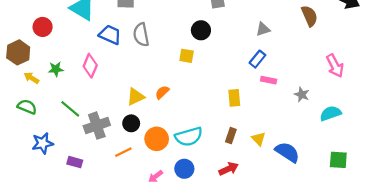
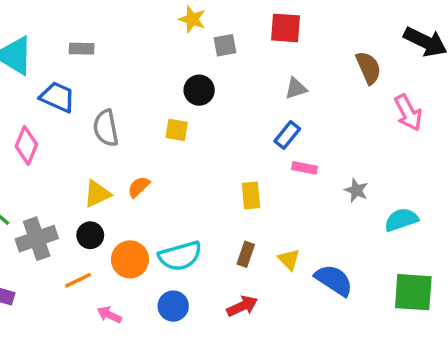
gray semicircle: (141, 35) -> (106, 128), moved
pink arrow: (335, 66) -> (408, 113), moved
green square: (338, 160) -> (413, 292), size x1.4
pink arrow: (156, 176) -> (109, 315), moved, turned 64

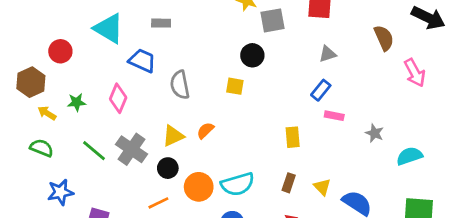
gray square: (225, 45) -> (272, 20), size x1.4
gray cross: (37, 239) -> (132, 149), moved, turned -36

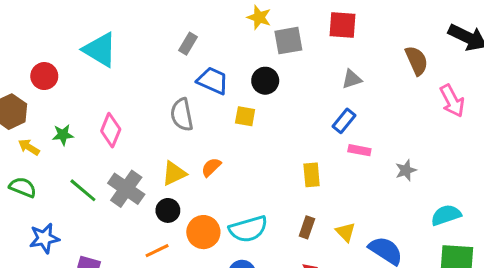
gray rectangle: (161, 23) -> (188, 44), moved, turned -60
blue trapezoid: (142, 61) -> (213, 81), moved
gray star: (375, 133) -> (406, 170), turned 30
cyan semicircle: (409, 156) -> (446, 215), moved

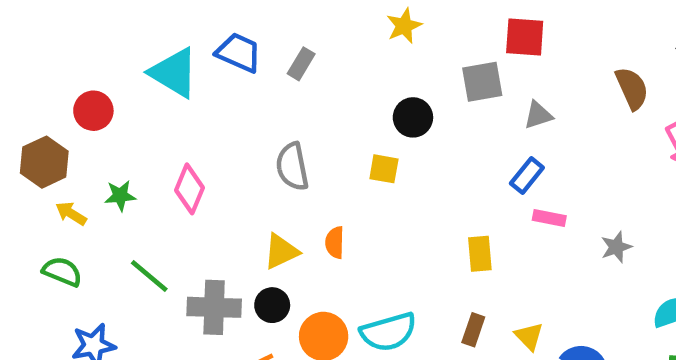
yellow star: (259, 17) -> (404, 26), turned 30
gray square: (288, 41) -> (482, 82), moved
blue trapezoid: (213, 81) -> (239, 53), moved
orange semicircle: (211, 167) -> (335, 243), turned -45
gray cross: (126, 189) -> (214, 307), moved, turned -33

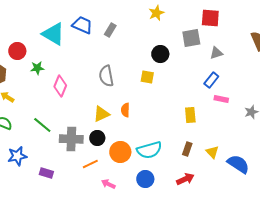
green star: (120, 196) -> (37, 68), moved

